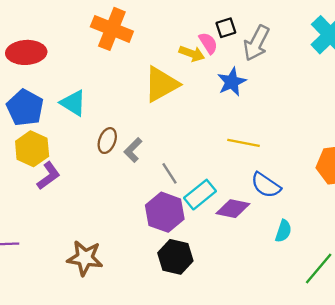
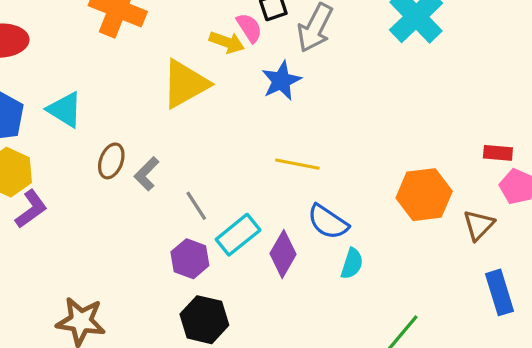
purple diamond: (233, 209) -> (283, 254), turned -72
purple hexagon: (165, 212) -> (190, 259), size x0.7
cyan semicircle: (283, 231) -> (352, 264), moved

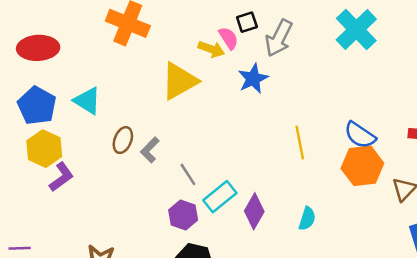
yellow line: (297, 164) -> (300, 143), moved, turned 68
blue semicircle: (328, 222) -> (360, 135), moved

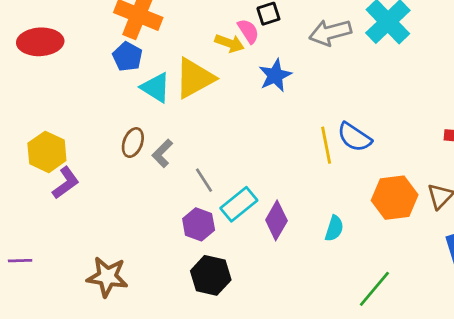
gray arrow: (279, 38) -> (330, 32), moved, turned 48
cyan triangle: (87, 101) -> (156, 87), moved
blue pentagon: (37, 106) -> (127, 57), moved, size x0.7
blue semicircle: (360, 135) -> (354, 137), moved
orange hexagon: (362, 166) -> (395, 198), moved

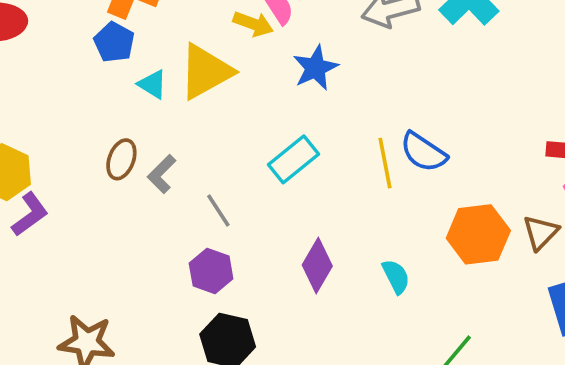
cyan triangle: (156, 87) -> (153, 84), size x0.7
cyan rectangle: (239, 204) -> (293, 159), moved
cyan semicircle: (334, 228) -> (396, 276), turned -45

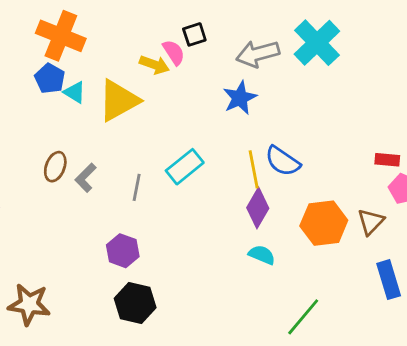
blue star: (315, 68) -> (240, 98), moved
cyan triangle: (153, 84) -> (75, 92), moved
gray line: (218, 211) -> (137, 187), moved, turned 44
purple diamond: (317, 265) -> (258, 208), moved
cyan semicircle: (396, 276) -> (262, 255), turned -40

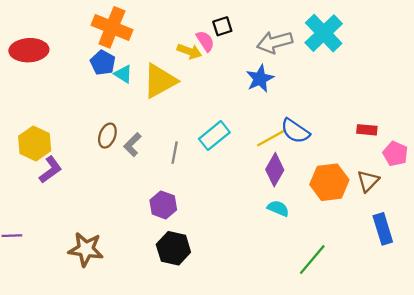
red rectangle: (387, 160) -> (367, 130), moved
yellow line: (254, 169) -> (271, 138), turned 72

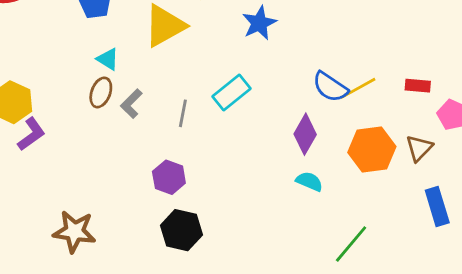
cyan triangle: (123, 74) -> (108, 59), moved
blue star: (260, 79) -> (259, 23), moved
yellow line: (271, 138) -> (358, 88), moved

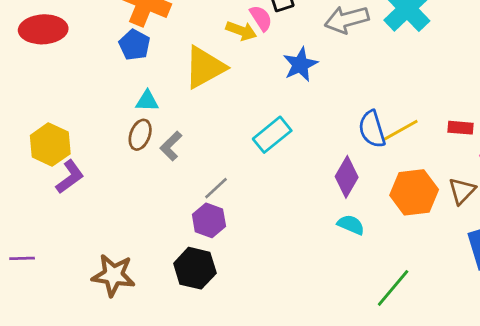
cyan triangle: (108, 59) -> (147, 101), turned -30
blue semicircle: (330, 87) -> (372, 129), turned 39
gray line: (183, 113) -> (216, 188), moved, turned 36
black hexagon: (181, 230) -> (195, 268), moved

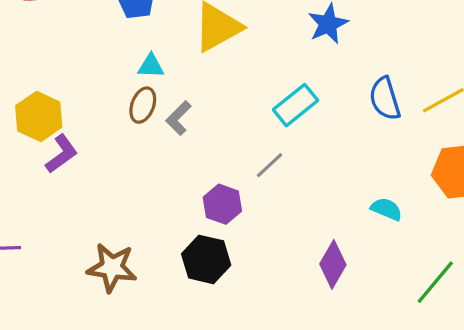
blue semicircle: (372, 129) -> (385, 99), moved
purple diamond: (347, 177) -> (333, 264), moved
gray line: (216, 188) -> (269, 165), moved

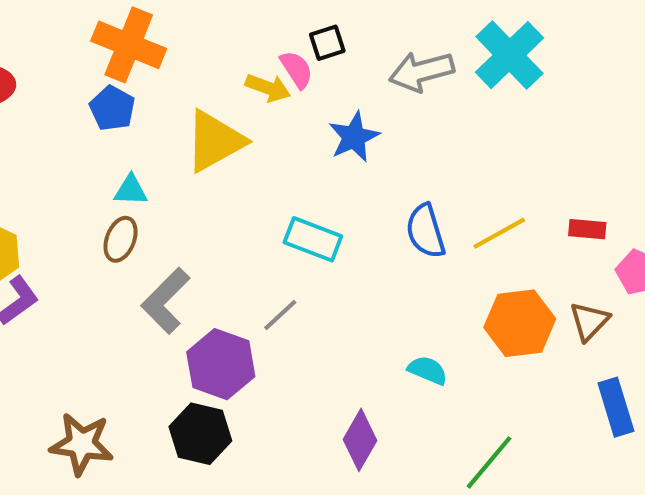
cyan rectangle: (295, 105) -> (313, 239), turned 60
gray L-shape: (179, 118) -> (166, 301), moved, size x1.5
purple hexagon: (222, 204) -> (221, 364), size x1.4

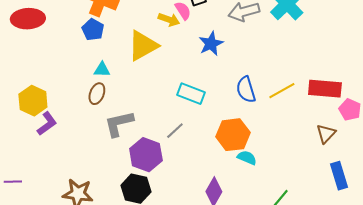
red rectangle: (587, 229) -> (325, 89), size x1.8
gray L-shape: (166, 301) -> (119, 124), turned 32
orange hexagon: (520, 323) -> (233, 135), moved

